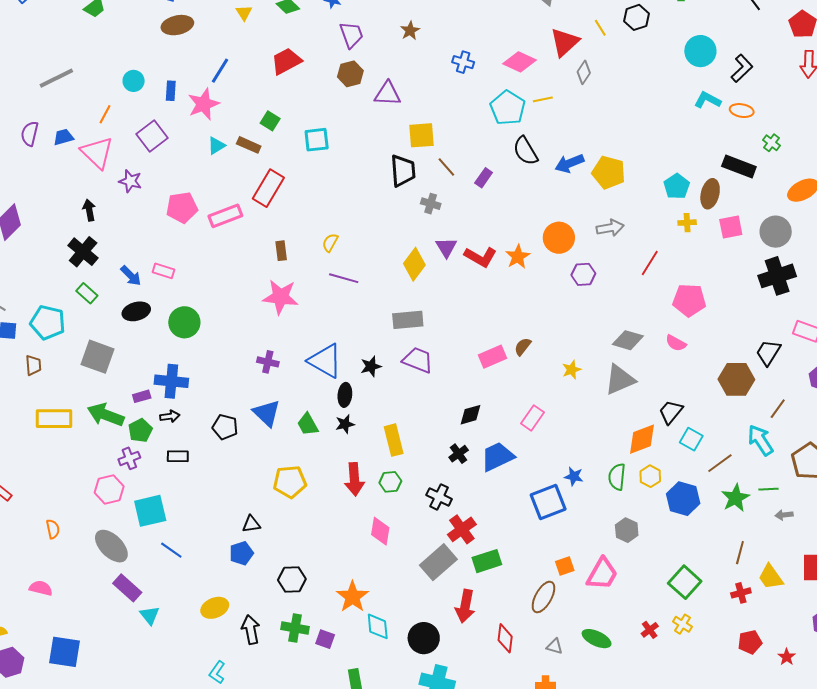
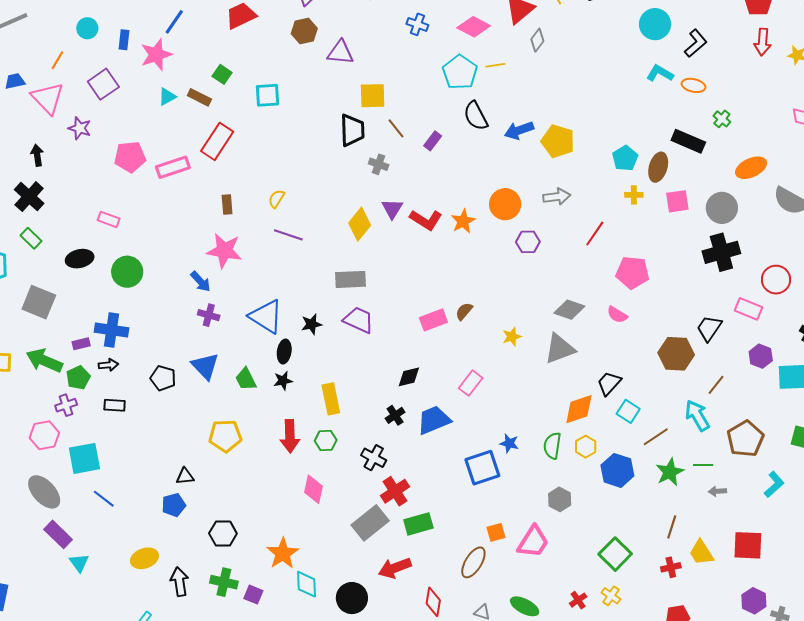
blue arrow: (131, 276) -> (201, 282), moved
red arrow: (465, 606) -> (395, 568), turned 56

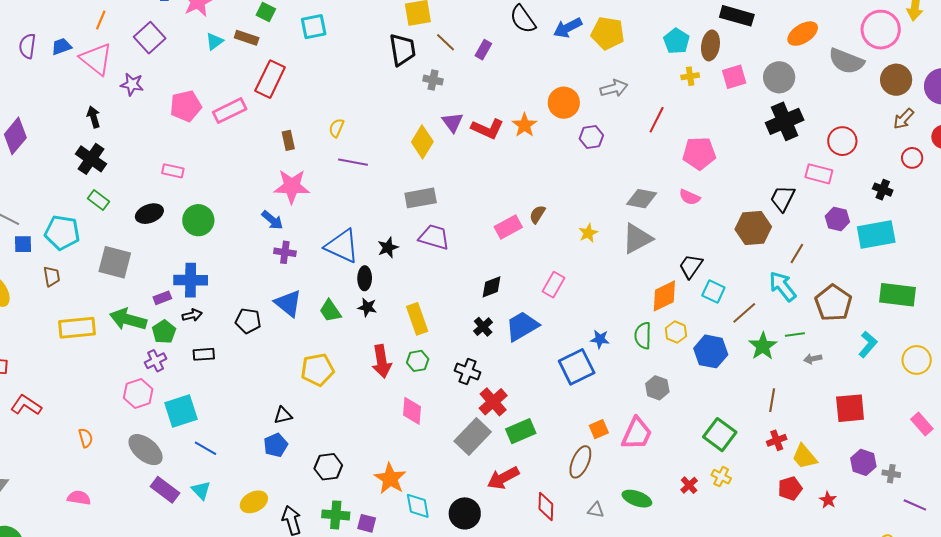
black star: (283, 381) -> (367, 307), turned 30
yellow trapezoid: (701, 553) -> (804, 457), moved
cyan triangle: (79, 563) -> (201, 490), moved

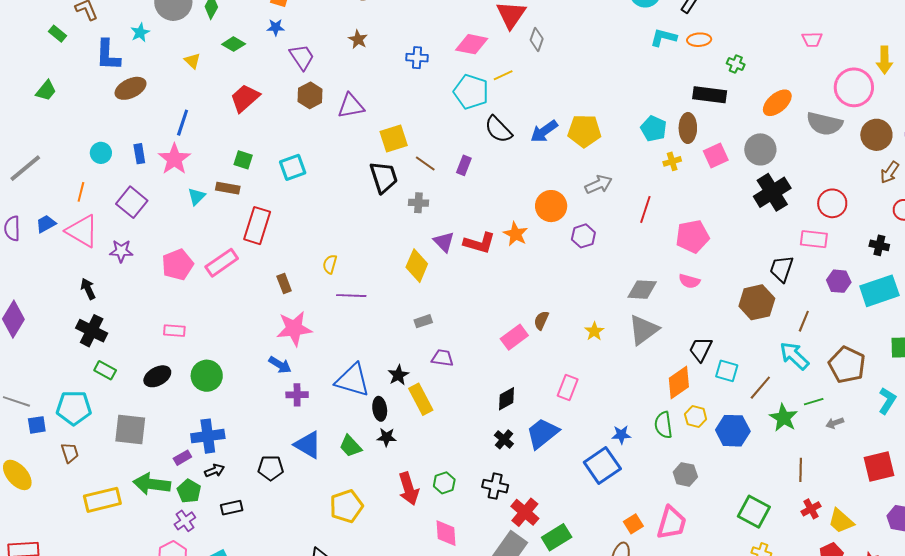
gray rectangle: (421, 198) -> (423, 321), size x0.6
purple trapezoid: (434, 237) -> (442, 358), size x0.7
yellow rectangle: (417, 319) -> (421, 399), moved

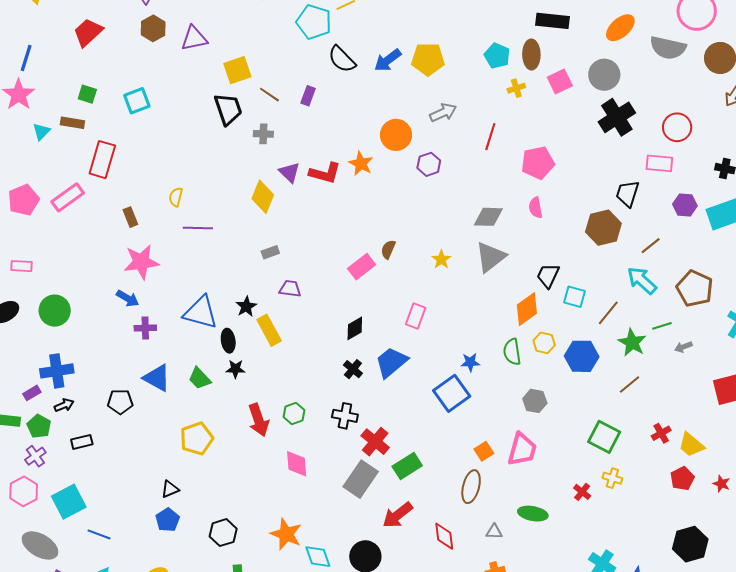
pink semicircle: (689, 281) -> (536, 208), turned 65
brown line: (804, 321) -> (651, 246), turned 30
brown line: (801, 470) -> (629, 384), moved, turned 50

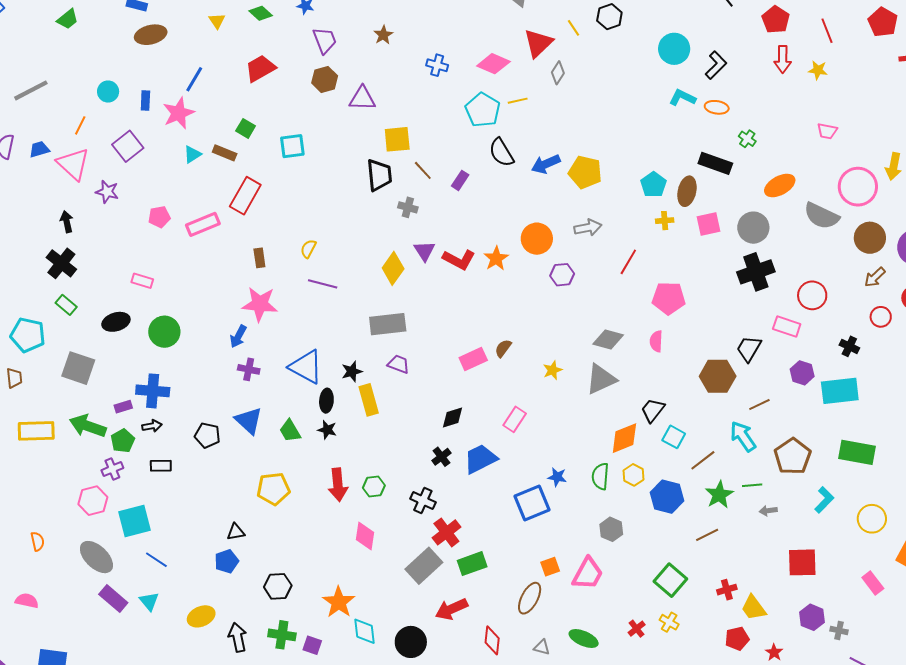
pink pentagon: (24, 200) -> (159, 217), size x0.7
gray rectangle: (270, 252) -> (388, 324), size x2.0
blue arrow: (128, 298) -> (238, 336), turned 75

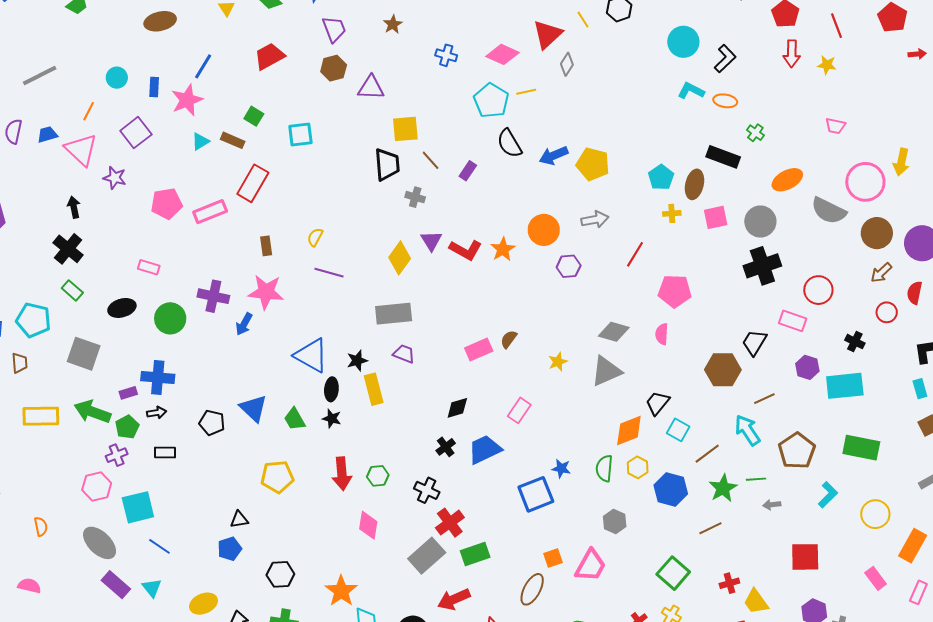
pink pentagon: (159, 217) -> (167, 204), size x1.4
purple cross: (249, 369) -> (213, 296), moved, size x1.4

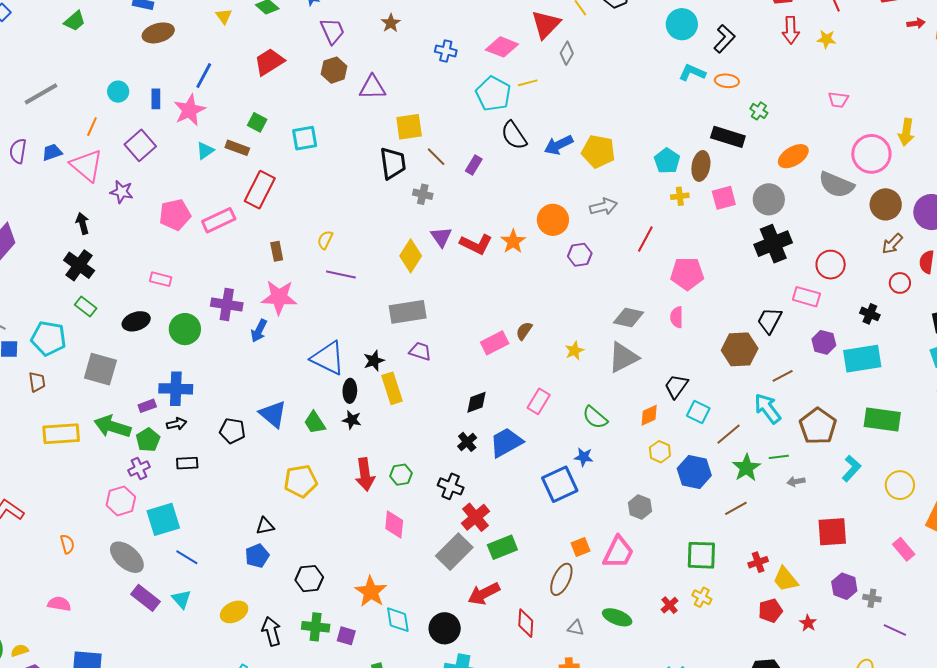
orange diamond: (629, 430) -> (649, 415), size x0.7
green semicircle: (604, 468) -> (595, 417), moved, turned -52
green square: (673, 573) -> (701, 555), turned -36

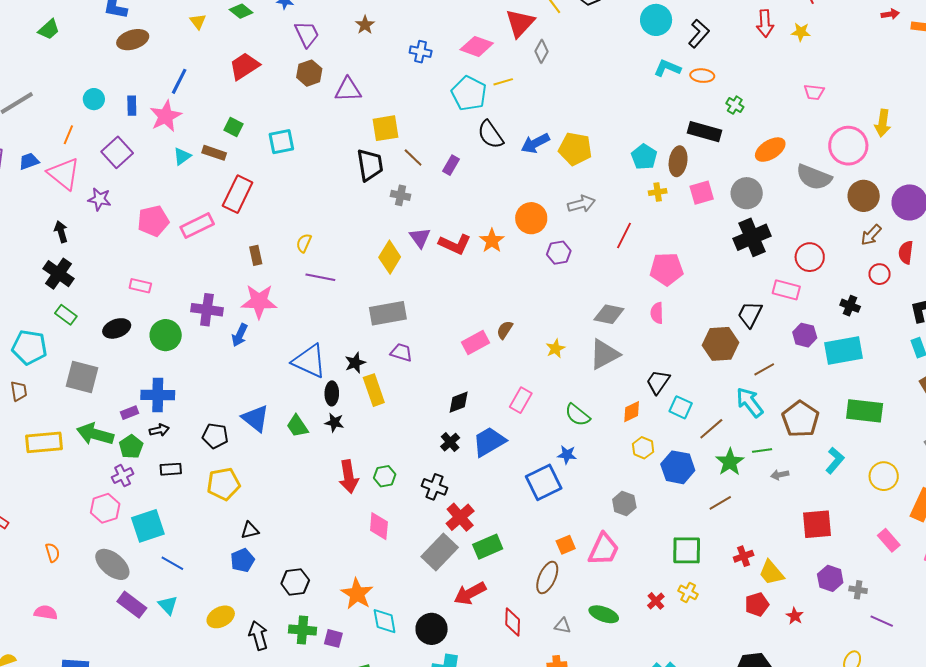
yellow pentagon: (301, 481) -> (224, 484), moved

